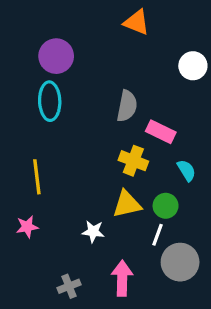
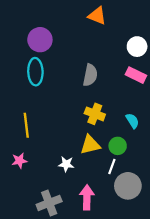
pink rectangle: (161, 132) -> (136, 75), moved
gray cross: (69, 286) -> (49, 203), size x1.5

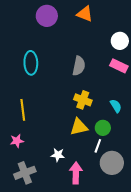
purple circle: (40, 40) -> (47, 16), moved
white star: (66, 164) -> (58, 155), moved
gray cross: (49, 203) -> (25, 173), moved

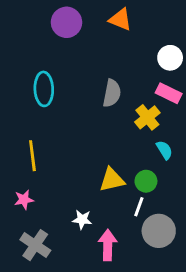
yellow cross: (83, 100) -> (147, 117), moved, turned 30
gray cross: (25, 173) -> (35, 245), turned -35

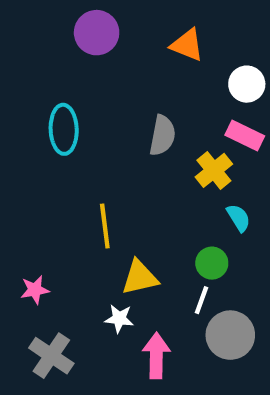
orange triangle: (120, 19) -> (187, 45), moved
yellow line: (32, 156) -> (105, 226), moved
yellow triangle: (112, 180) -> (140, 277), moved

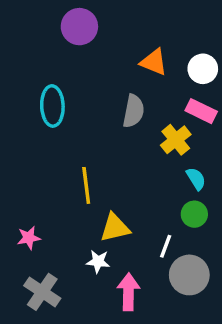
orange triangle: (187, 45) -> (154, 62), moved
green circle: (212, 263) -> (194, 214), moved

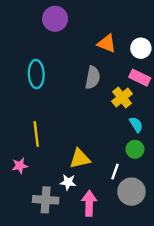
yellow line: (86, 185) -> (36, 134), moved
gray cross: (42, 292) -> (46, 200), moved, turned -30

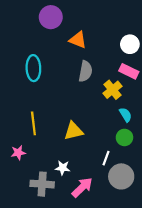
orange triangle: (107, 43) -> (78, 40), moved
yellow triangle: (80, 159) -> (74, 131), moved
pink arrow: (89, 203) -> (82, 187), turned 45

